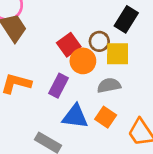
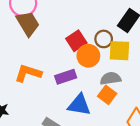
purple rectangle: (59, 86) -> (66, 77), turned 42
orange square: (106, 117) -> (107, 95), moved

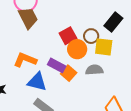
purple rectangle: (66, 77) -> (57, 65), turned 42
orange square: (107, 95) -> (69, 73), moved
blue triangle: (79, 105) -> (37, 82), moved

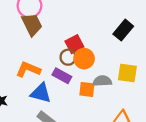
brown circle: (91, 36) -> (68, 57), moved
yellow square: (104, 47) -> (127, 73), moved
orange square: (69, 73) -> (87, 89), moved, turned -35

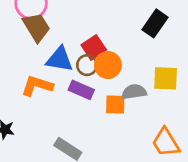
blue triangle: (41, 93) -> (60, 59), moved

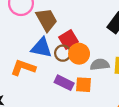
brown trapezoid: (36, 27) -> (47, 20), moved
purple rectangle: (81, 90) -> (64, 83), moved
gray semicircle: (134, 92) -> (100, 65), moved

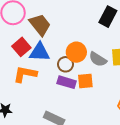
red square: (69, 40) -> (21, 47), moved
brown circle: (63, 53) -> (66, 64), moved
gray semicircle: (100, 65) -> (98, 59), turned -132

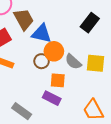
blue triangle: (40, 52) -> (42, 34), moved
purple rectangle: (67, 82) -> (52, 98), moved

